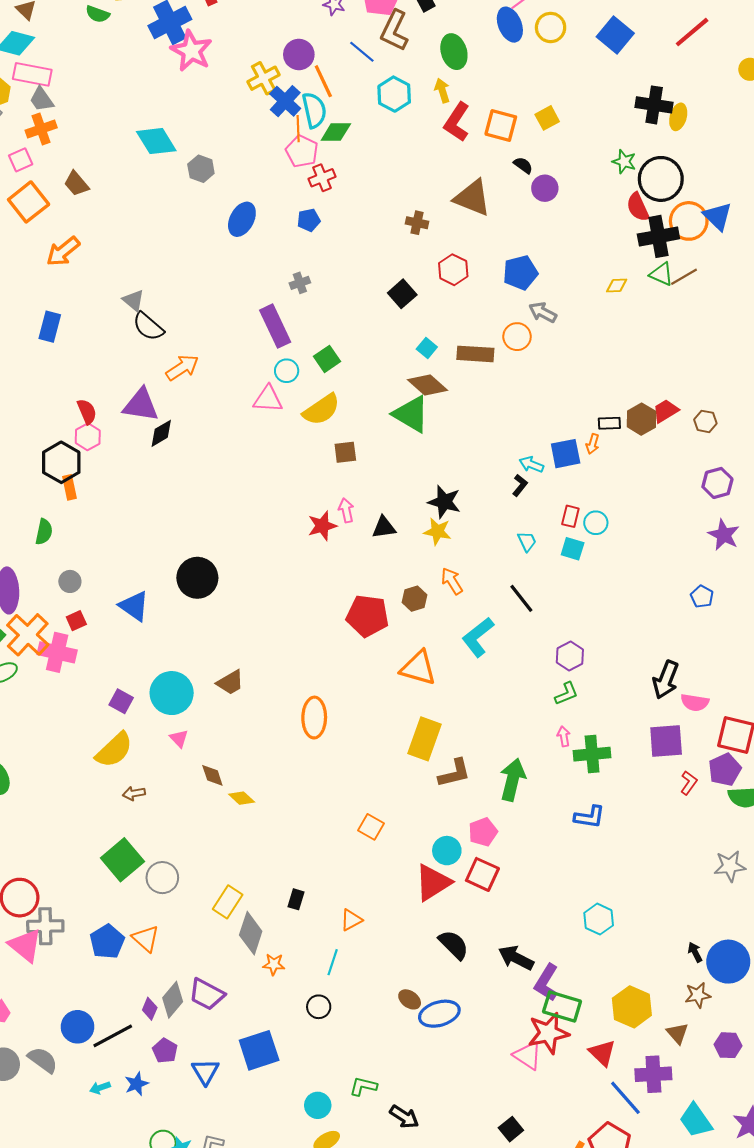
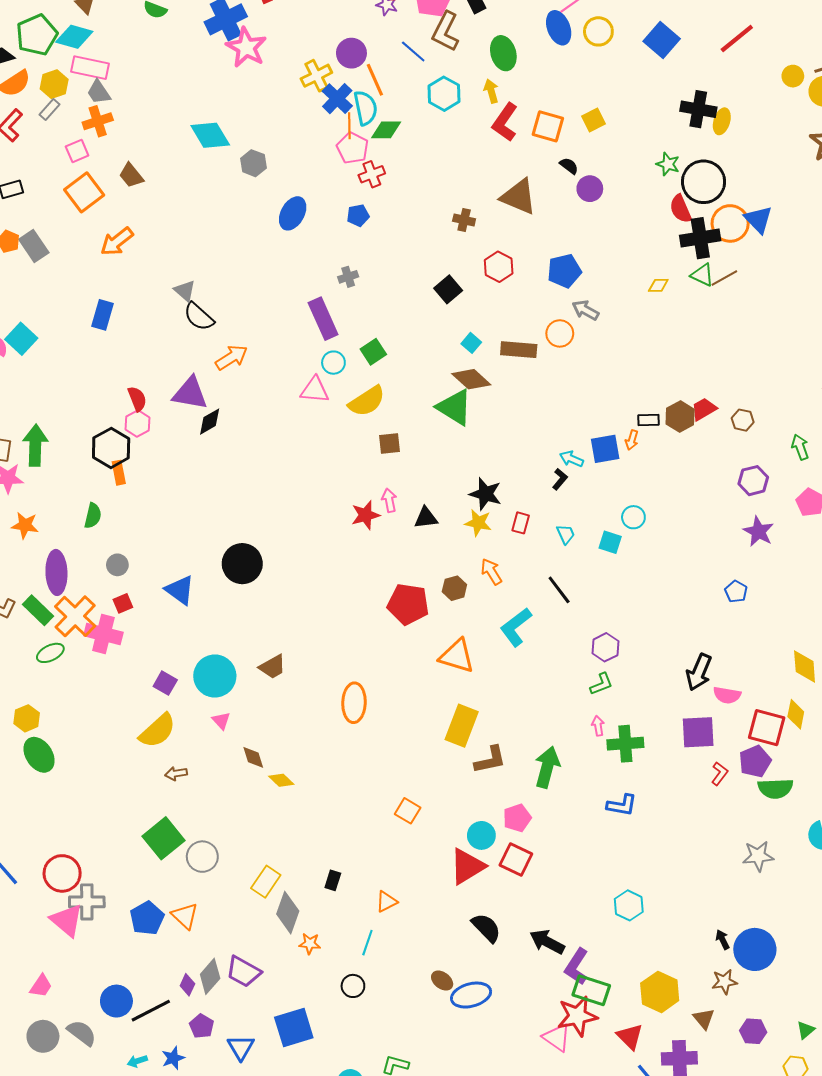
red rectangle: (570, 516) -> (521, 523), moved

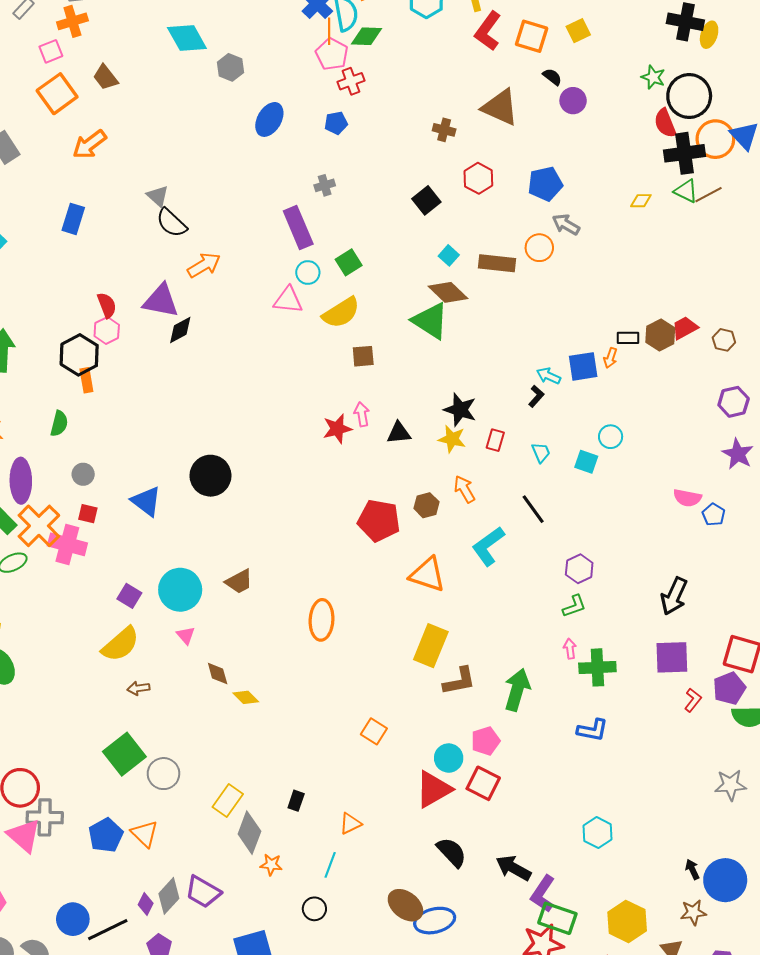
red square: (123, 603) -> (88, 514), turned 36
pink semicircle: (727, 695) -> (687, 498), moved
brown ellipse: (442, 981) -> (405, 905), size x1.6

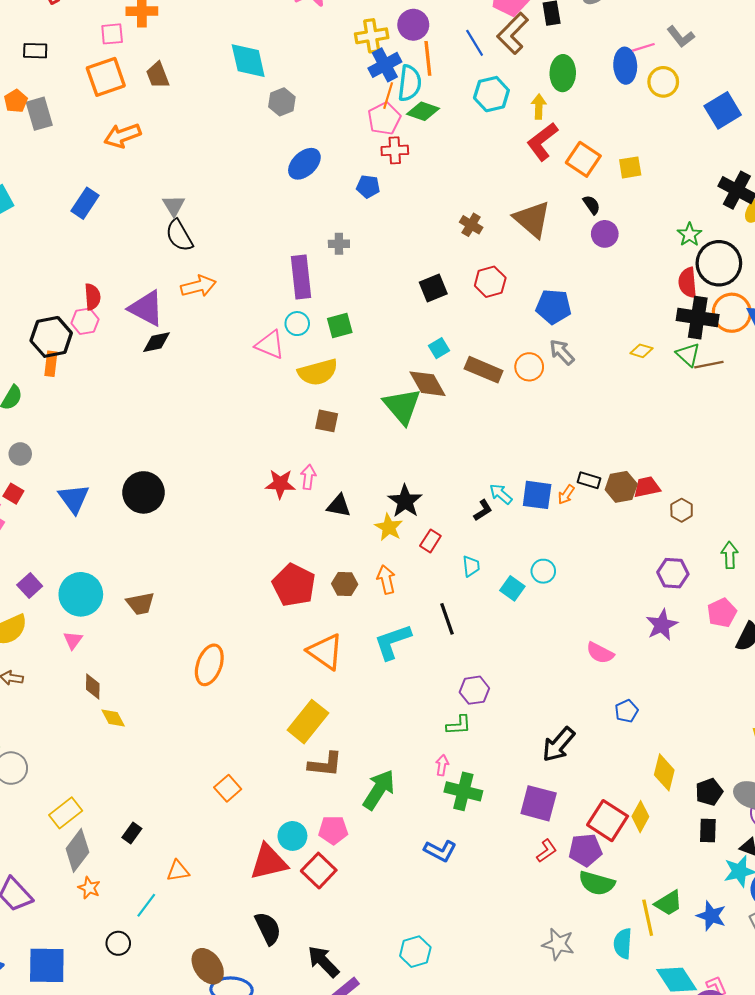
blue pentagon: (714, 515) -> (626, 711), moved

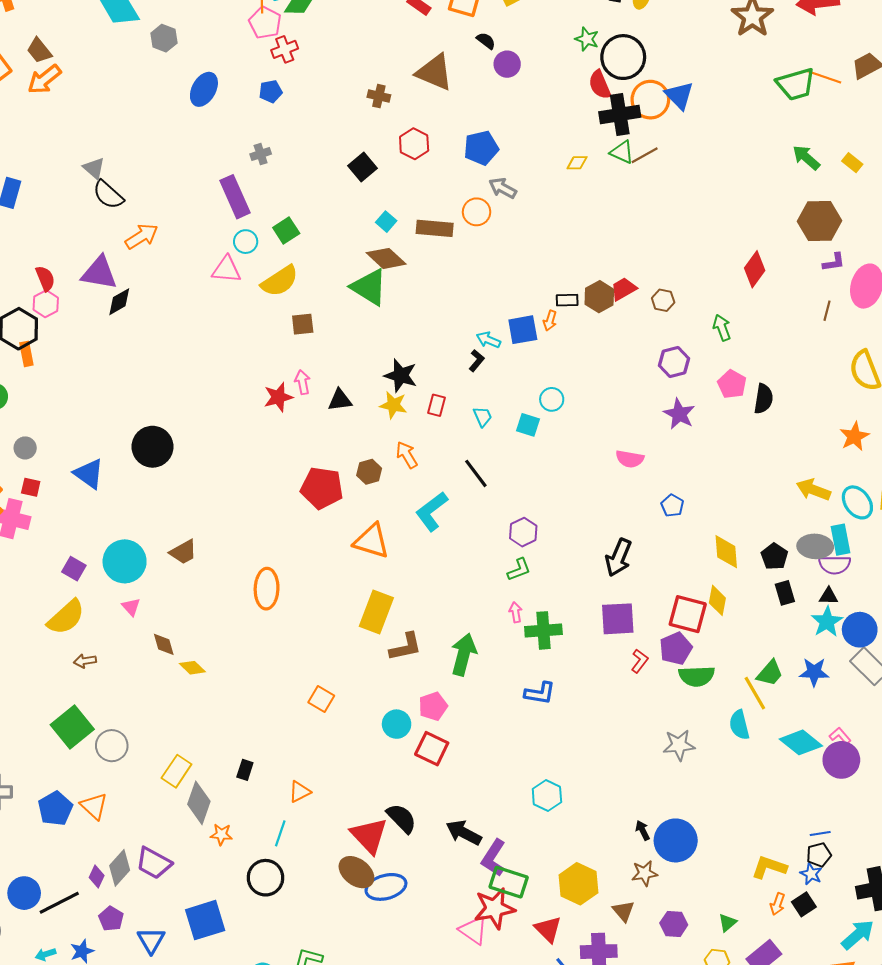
orange arrow: (122, 136) -> (44, 79), moved
red triangle: (269, 862) -> (369, 836), moved, turned -42
black circle: (118, 943) -> (266, 878), size x1.5

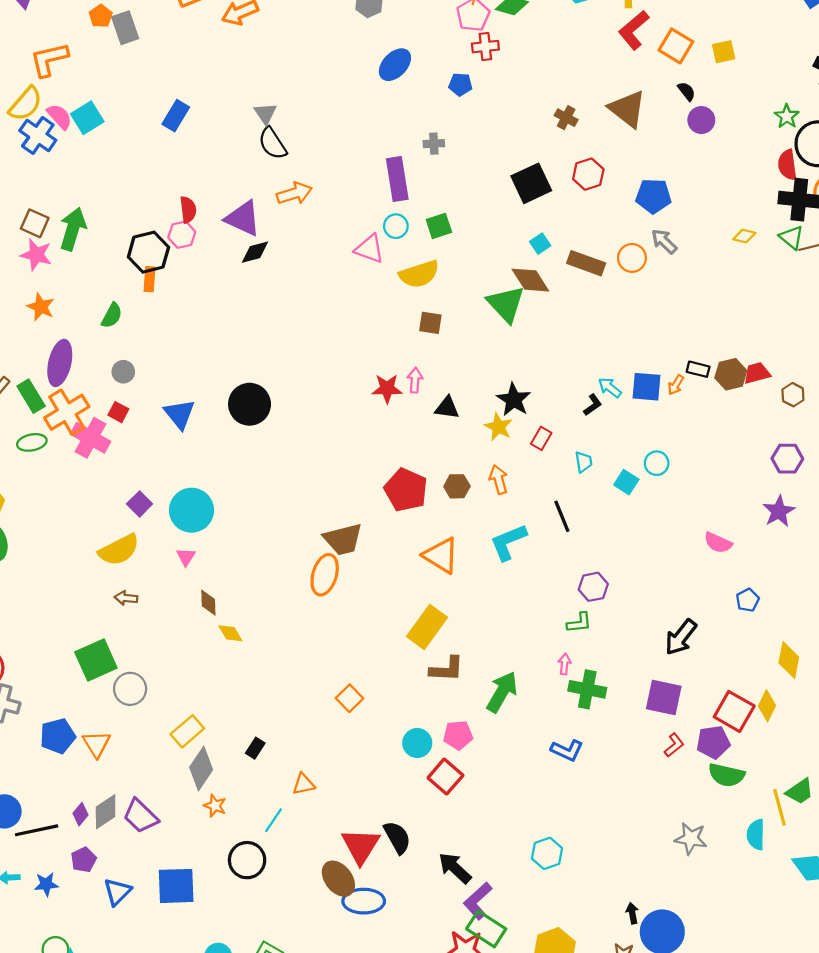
black square: (363, 167) -> (531, 183), size x1.4
brown trapezoid: (183, 552) -> (343, 539), moved, size x1.4

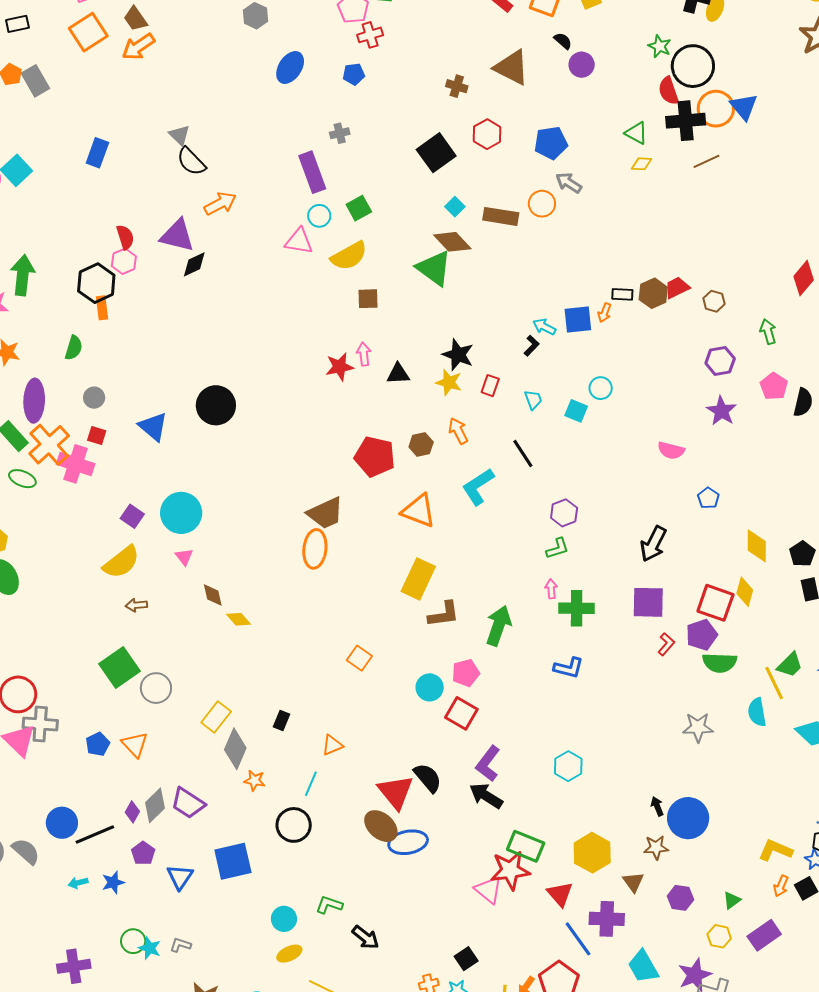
green triangle: (792, 237) -> (636, 133), moved
green ellipse: (32, 442) -> (22, 479), turned 44
blue pentagon: (58, 736) -> (98, 744), size x0.7
purple L-shape: (478, 901) -> (488, 764), moved

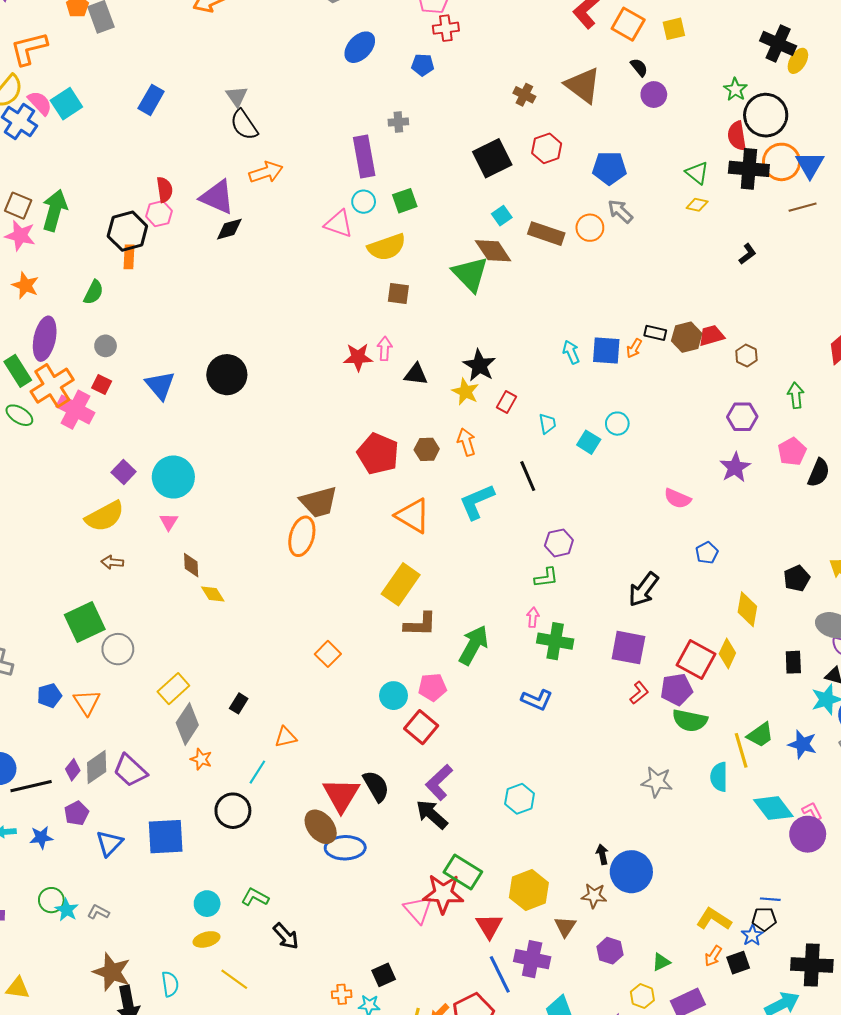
brown line: (706, 161) -> (803, 207), moved
cyan arrow: (544, 327) -> (571, 352), turned 30
black L-shape: (532, 346) -> (747, 254), moved
black pentagon: (802, 554) -> (797, 578), moved

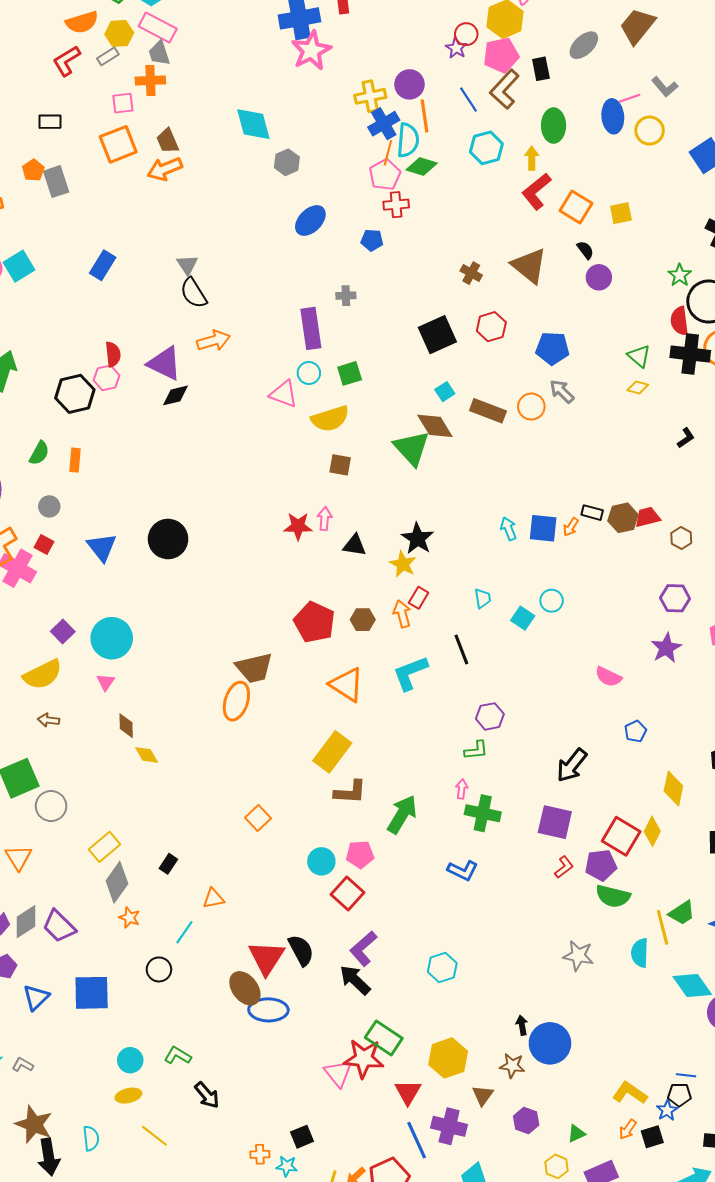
orange rectangle: (129, 257) -> (75, 460), moved
red rectangle: (507, 402) -> (419, 598), moved
black circle: (233, 811) -> (159, 969), size x0.7

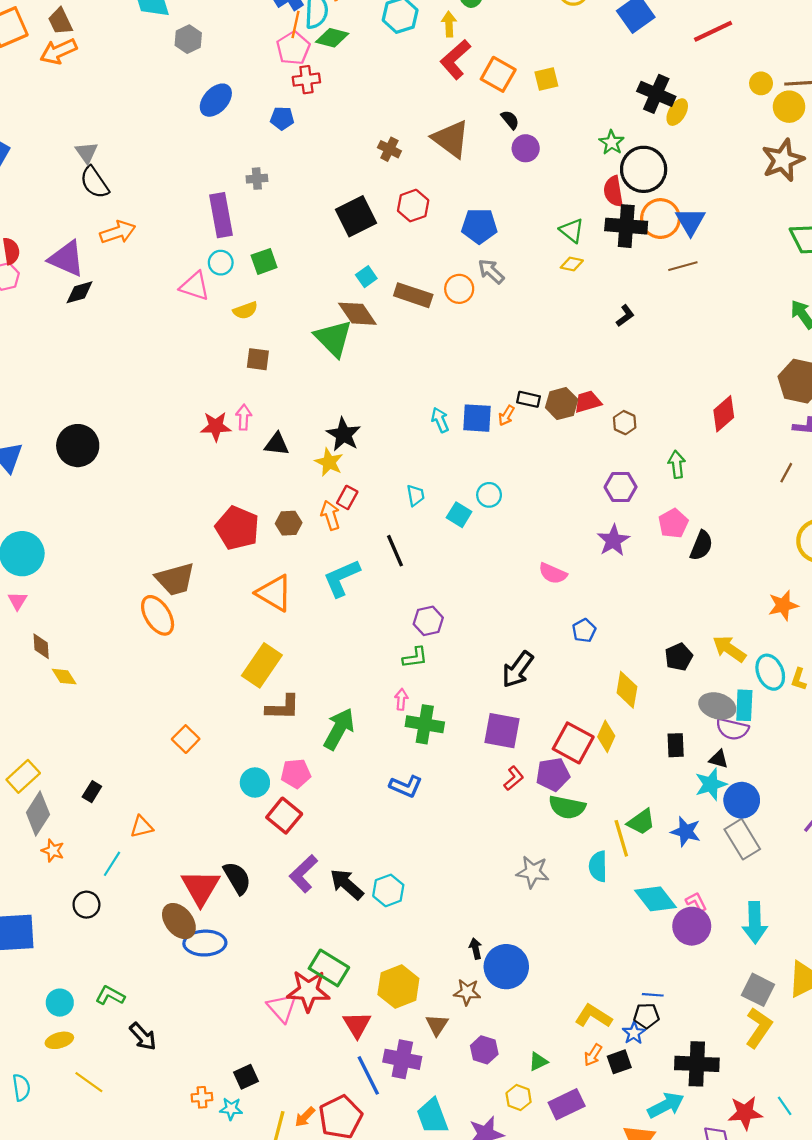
yellow semicircle: (330, 419) -> (245, 310), size x0.6
orange ellipse: (236, 701) -> (158, 615), turned -48
black arrow: (355, 980) -> (347, 884), moved

